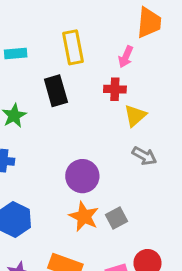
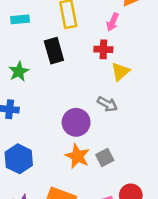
gray arrow: (144, 156) -> (107, 104), moved

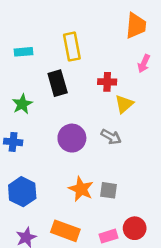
pink arrow: (113, 22) -> (144, 64), moved
purple circle: (76, 122) -> (72, 138), moved
gray square: (105, 157) -> (108, 190), turned 36

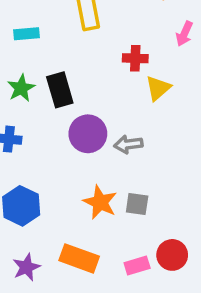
cyan rectangle: (24, 52) -> (26, 34), moved
black rectangle: (58, 83) -> (60, 90), moved
gray arrow: (111, 137) -> (128, 144), moved, turned 144

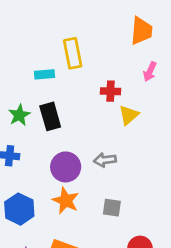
cyan rectangle: (26, 34) -> (45, 74), moved
purple circle: (88, 134) -> (66, 167), moved
orange star: (100, 202) -> (66, 201), moved

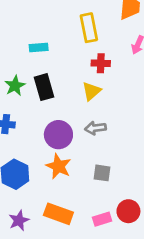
yellow rectangle: (73, 53) -> (89, 28), moved
yellow triangle: (129, 115) -> (91, 91), moved

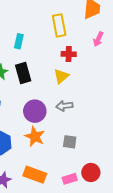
cyan rectangle: (39, 47) -> (19, 41), turned -72

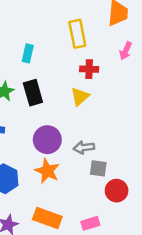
gray arrow: (64, 106) -> (84, 147), moved
gray square: (70, 142) -> (98, 168), moved
red circle: (91, 172) -> (117, 191), moved

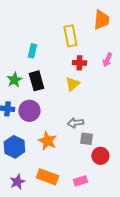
pink arrow: (126, 51) -> (107, 60), moved
purple circle: (47, 140) -> (29, 111), moved

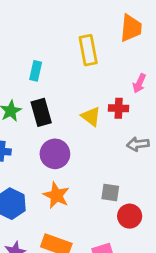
red cross: (79, 63) -> (119, 108), moved
yellow triangle: (72, 84) -> (91, 117), turned -42
purple circle: (29, 111) -> (55, 154), moved
gray arrow: (75, 123) -> (138, 144), moved

